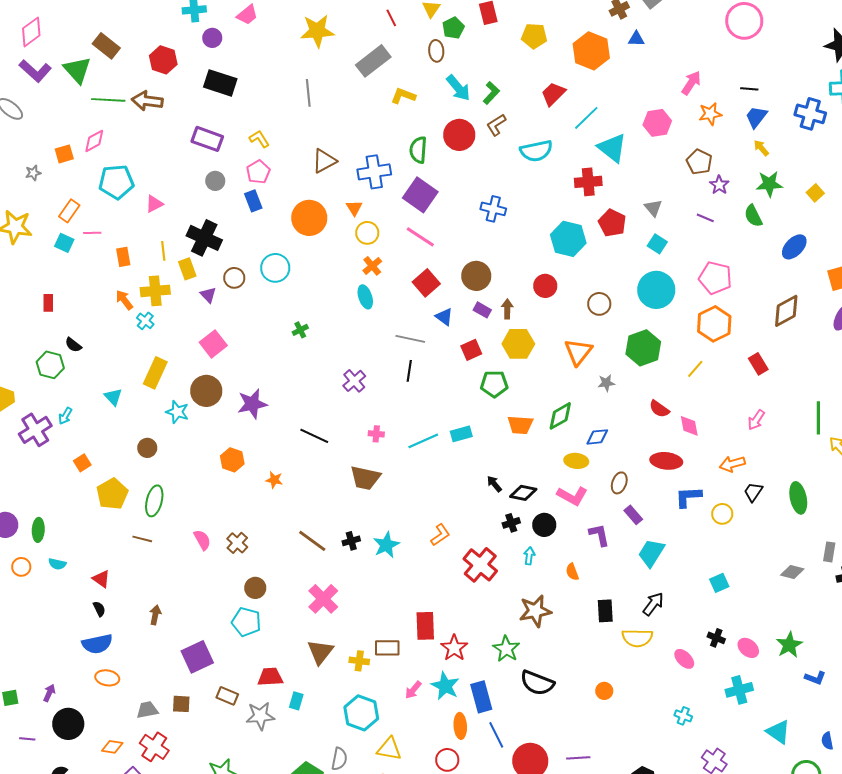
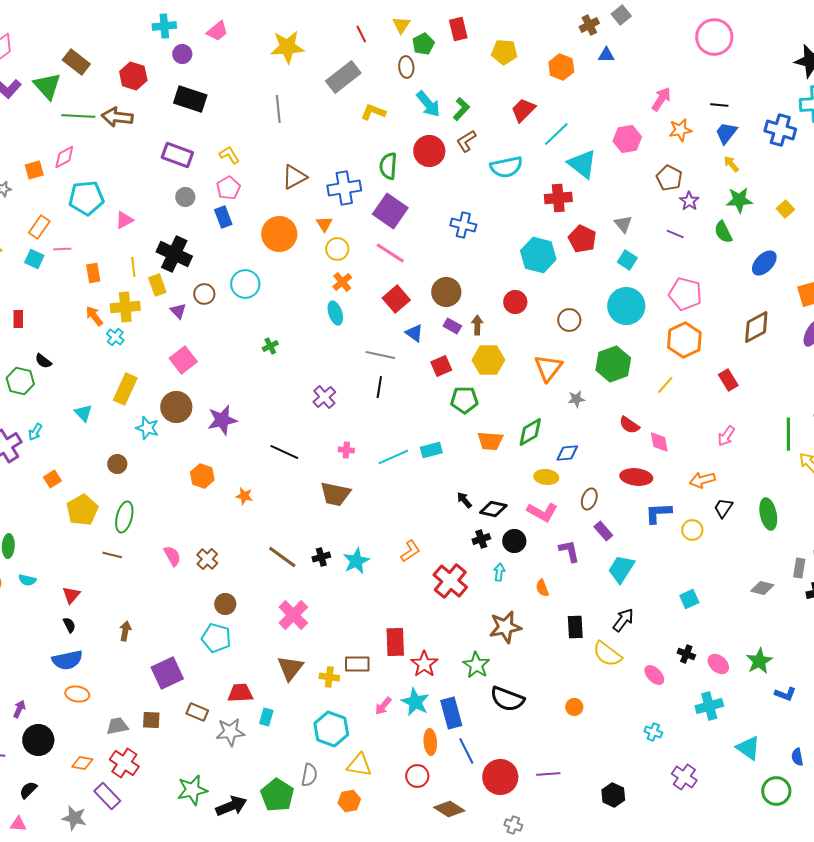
orange hexagon: (591, 51) -> (561, 67), size x0.7
red triangle: (101, 579) -> (71, 595), turned 36
yellow semicircle: (637, 638) -> (607, 654), turned 36

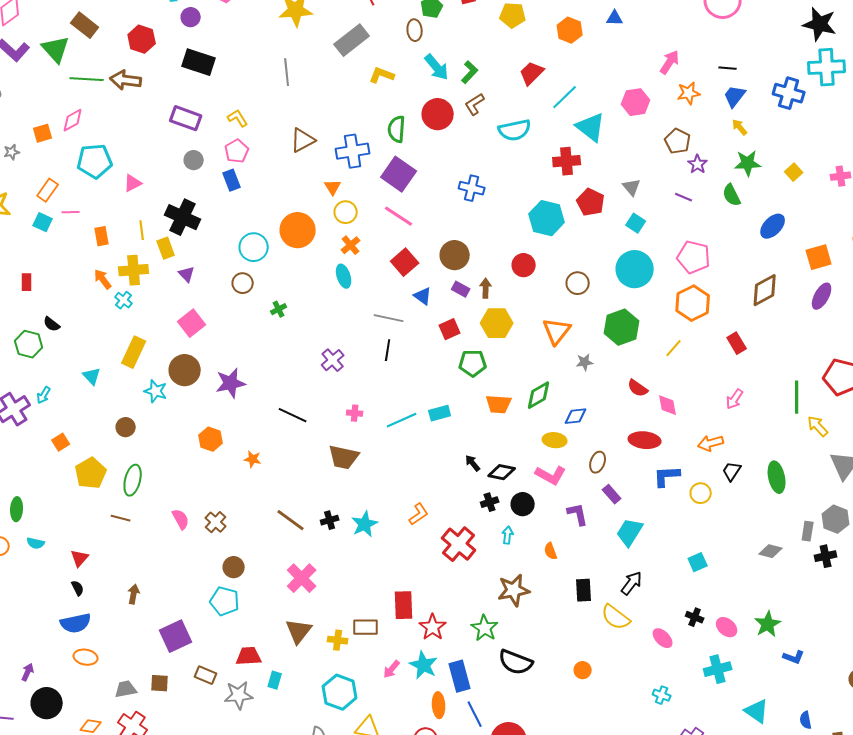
orange circle: (279, 234) -> (298, 230), moved
brown circle: (204, 294) -> (243, 283), moved

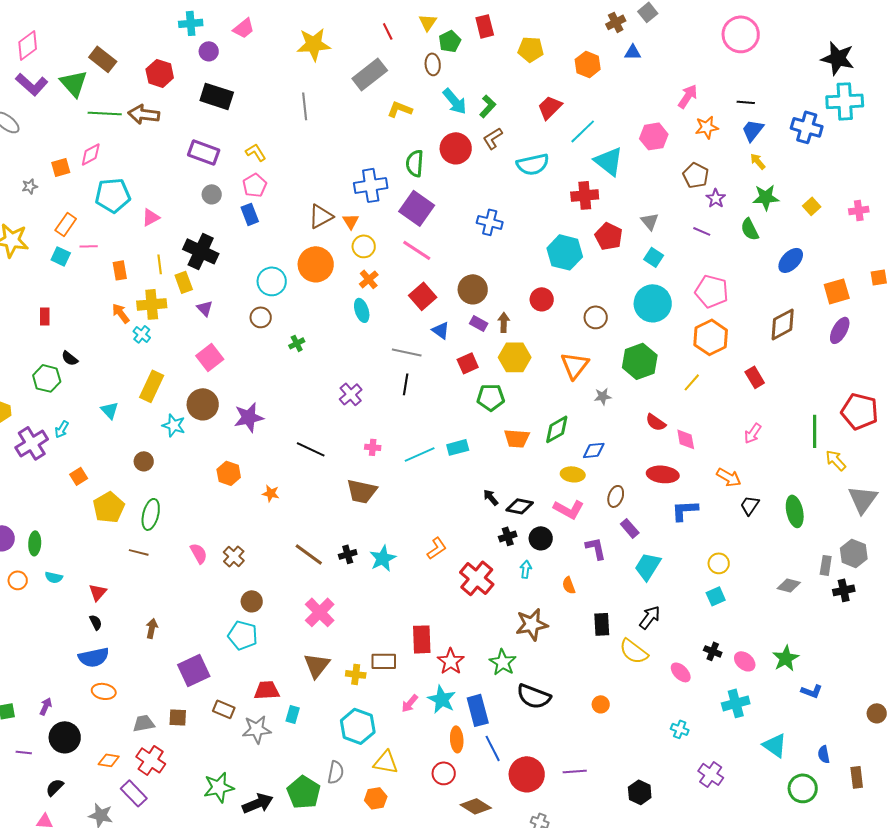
brown triangle: (303, 140) -> (321, 216), moved
orange arrow: (711, 443) -> (729, 477), turned -135
yellow circle: (701, 493) -> (719, 563), moved

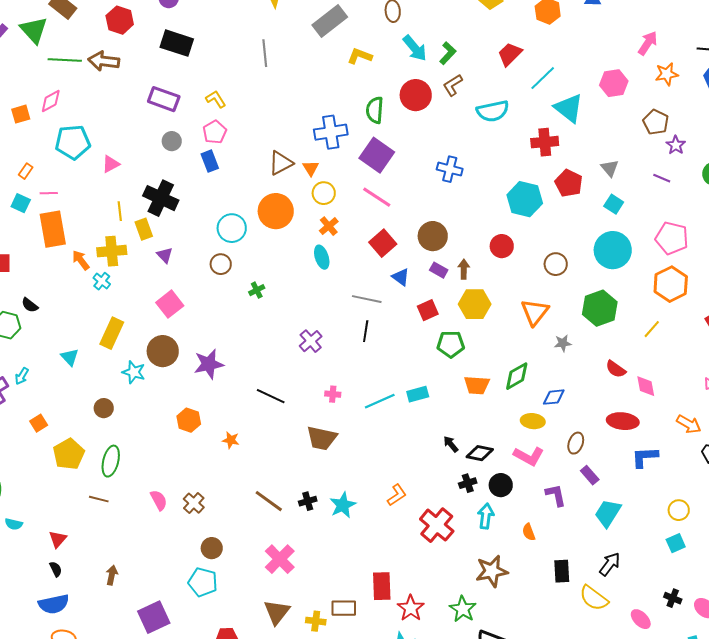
orange rectangle: (66, 224) -> (26, 171), size x0.7
orange rectangle: (120, 270) -> (53, 229), moved, size x1.8
cyan arrow: (526, 569) -> (486, 516), size x1.4

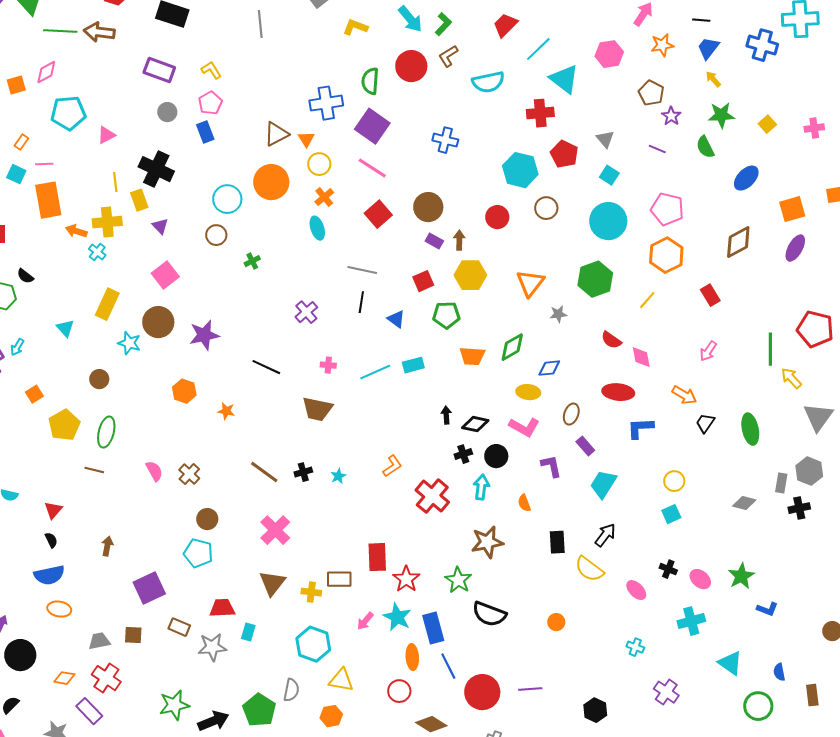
orange arrow: (81, 260) -> (76, 231), turned -35
brown circle: (556, 264) -> (546, 208), moved
blue triangle: (401, 277) -> (396, 319), moved
black arrow: (451, 444) -> (446, 415), turned 36
cyan star: (343, 505) -> (338, 476), size x0.6

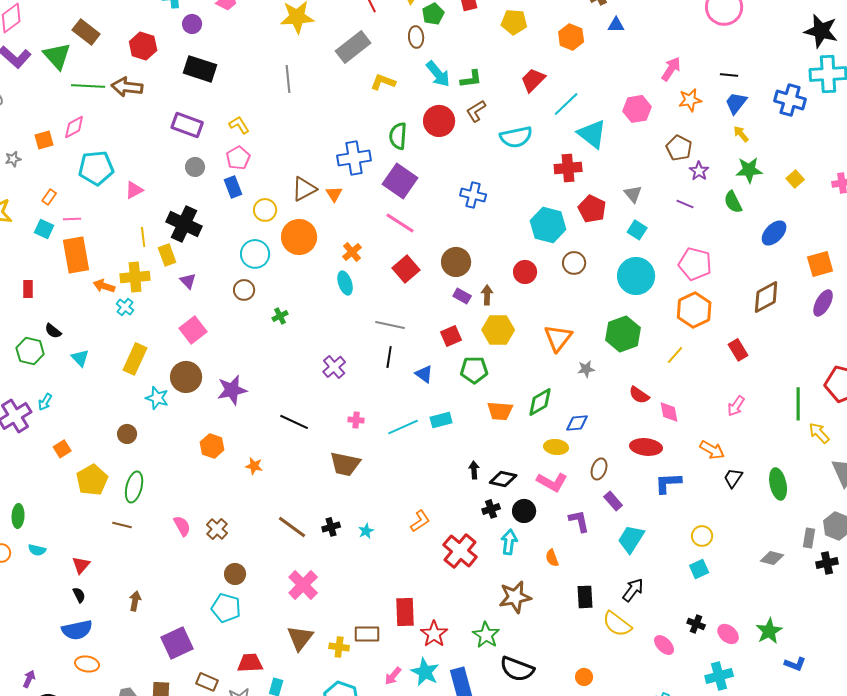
green L-shape: (443, 24) -> (471, 79), turned 40
yellow circle: (319, 164) -> (265, 210), moved
cyan triangle: (65, 328) -> (80, 358), moved

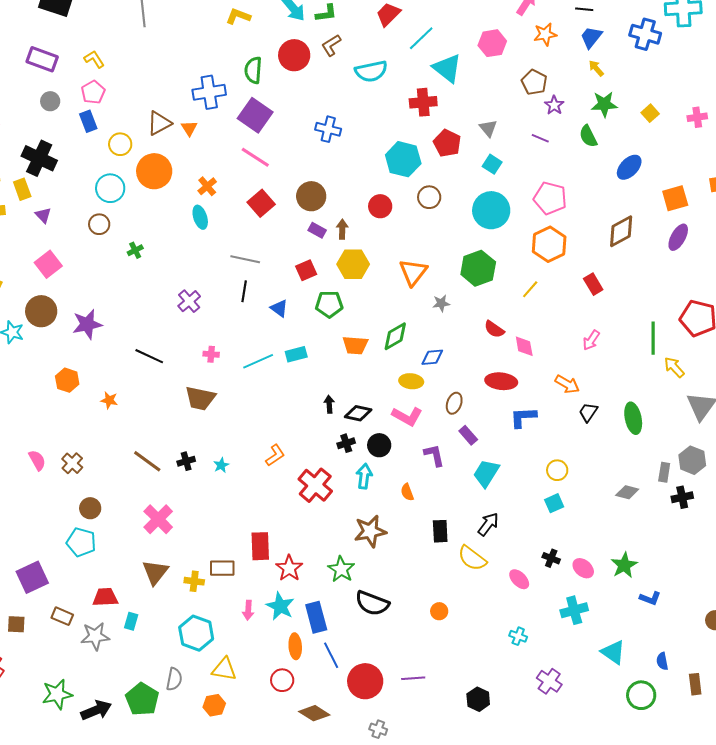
pink arrow: (393, 676) -> (248, 610), turned -36

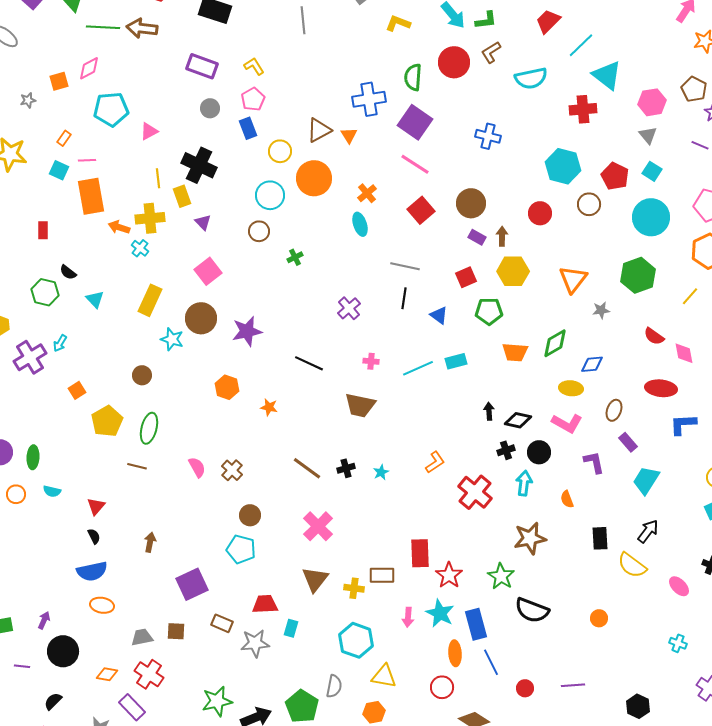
pink hexagon: (492, 43) -> (652, 102), moved
red pentagon: (447, 143) -> (615, 176), moved
red circle: (365, 681) -> (525, 688), size x0.5

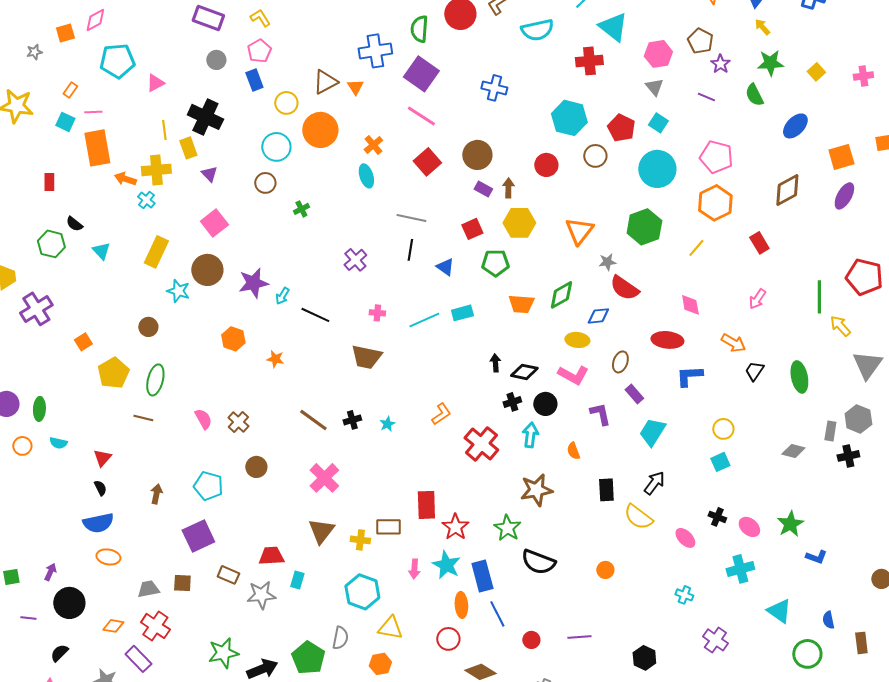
red semicircle: (654, 336) -> (624, 288), moved, size x1.4
cyan arrow: (60, 343) -> (282, 296), moved
cyan pentagon: (241, 549) -> (208, 486), moved

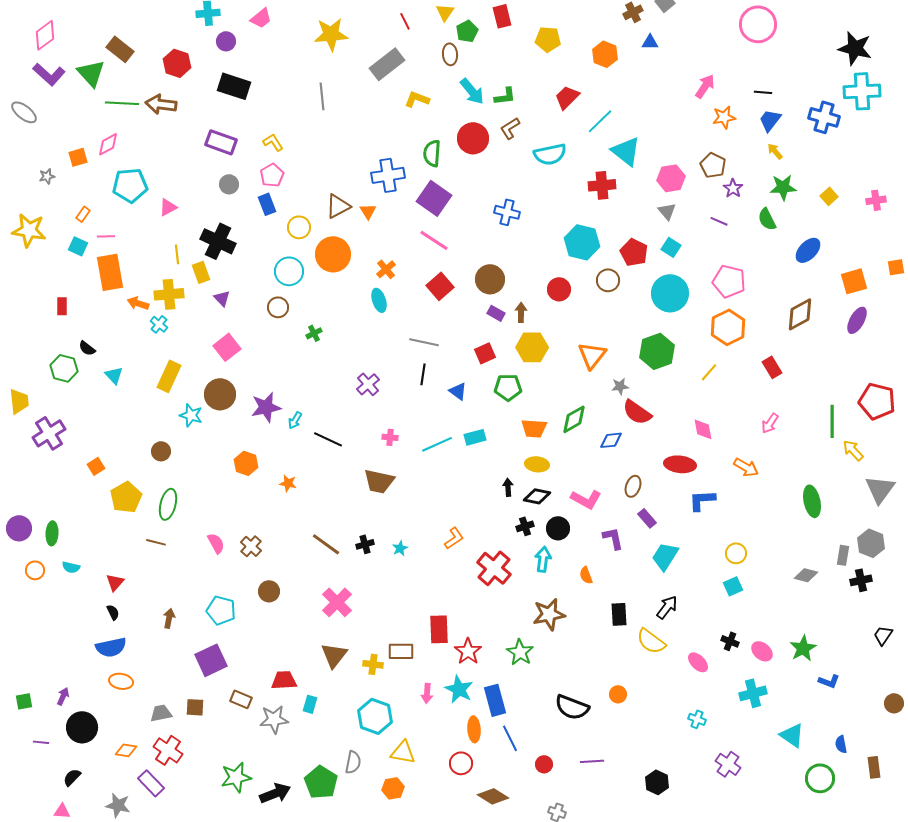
yellow ellipse: (577, 340) -> (537, 464), moved
black trapezoid: (754, 371) -> (883, 635), moved
black semicircle: (538, 562) -> (572, 707), moved

